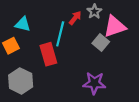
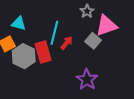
red arrow: (75, 18) -> (67, 43), moved
gray hexagon: (21, 81) -> (24, 56), moved
purple star: (94, 83) -> (87, 80), turned 30

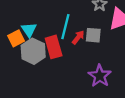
cyan triangle: (19, 23) -> (29, 30), moved, turned 42
gray square: (93, 41) -> (93, 35), moved, turned -35

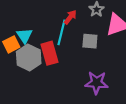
red arrow: (78, 37) -> (70, 17), moved
purple star: (100, 76) -> (96, 83), turned -30

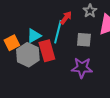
cyan triangle: (24, 36) -> (34, 36), moved, turned 35
purple star: (96, 83) -> (82, 68), moved

